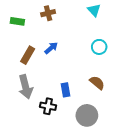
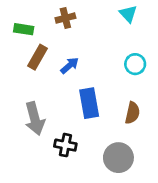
brown rectangle: (28, 55) -> (37, 57), moved
brown semicircle: (97, 83) -> (132, 113), turned 63
blue rectangle: (65, 90) -> (89, 103), moved, size x1.5

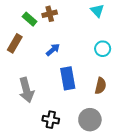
green rectangle: (24, 29) -> (30, 19), moved, turned 32
brown rectangle: (37, 57) -> (15, 43), moved
black cross: (65, 145) -> (51, 120), moved

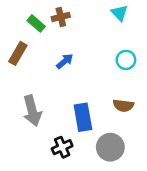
blue rectangle: (68, 78) -> (83, 117), moved
brown semicircle: (101, 86) -> (123, 106), turned 84
black cross: (51, 120) -> (62, 147), turned -35

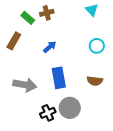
gray arrow: (32, 111) -> (25, 85), turned -65
blue rectangle: (83, 117) -> (59, 78), moved
gray circle: (110, 147) -> (70, 108), moved

